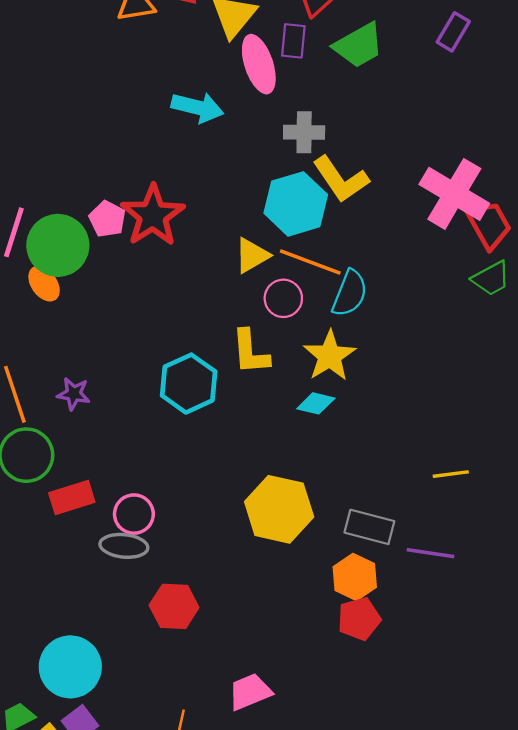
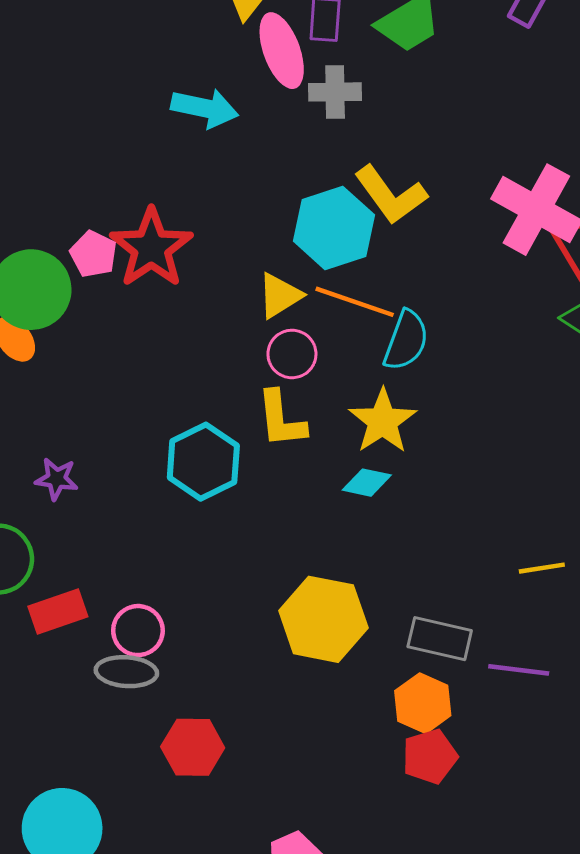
gray cross: (304, 132) -> (335, 92), moved
pink circle: (283, 298) -> (292, 354), moved

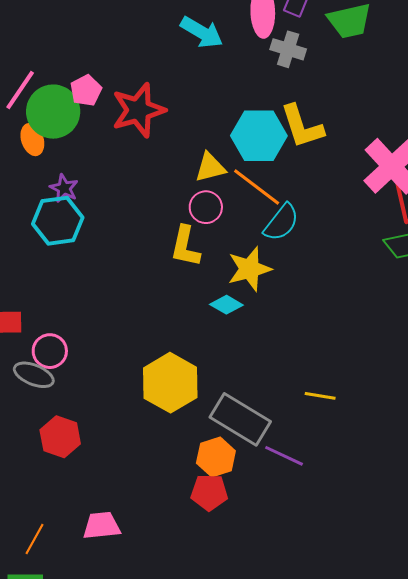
pink pentagon: (93, 254) -> (86, 90), moved
cyan hexagon: (203, 462) -> (58, 221), moved
purple star: (57, 479) -> (64, 188), moved
gray rectangle: (440, 639) -> (240, 419), size x1.4

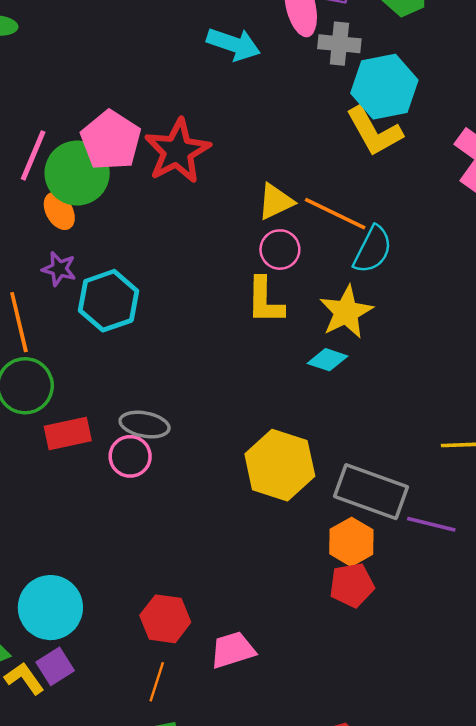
pink pentagon: (86, 90) -> (111, 140), size x1.6
cyan hexagon: (259, 136) -> (384, 87), moved
purple star: (64, 188) -> (59, 269), moved
gray ellipse: (34, 375) -> (145, 425), moved
red hexagon: (60, 437) -> (165, 619), moved

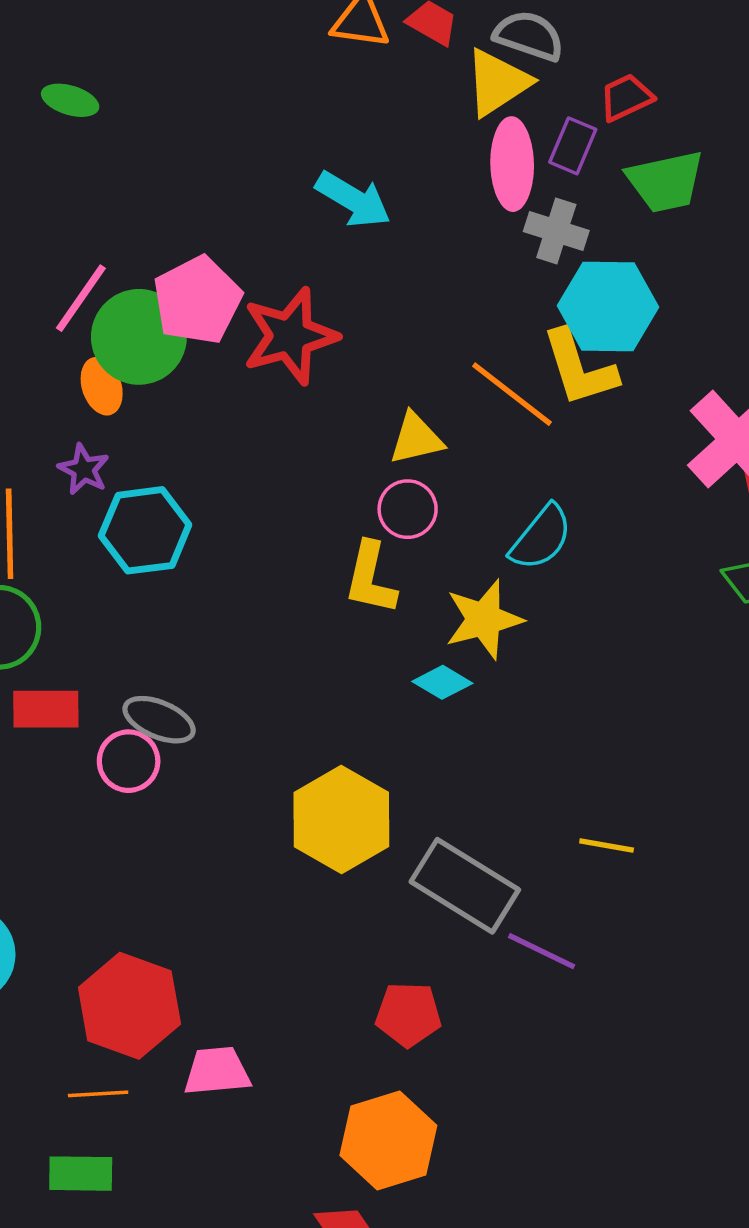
cyan arrow: (233, 44) -> (353, 200), moved
orange line: (335, 214) -> (512, 394), moved
orange hexagon: (351, 542) -> (388, 1140), moved, size x1.4
red hexagon: (165, 619) -> (129, 1006), size x1.4
orange line: (157, 682) -> (98, 1094), turned 57

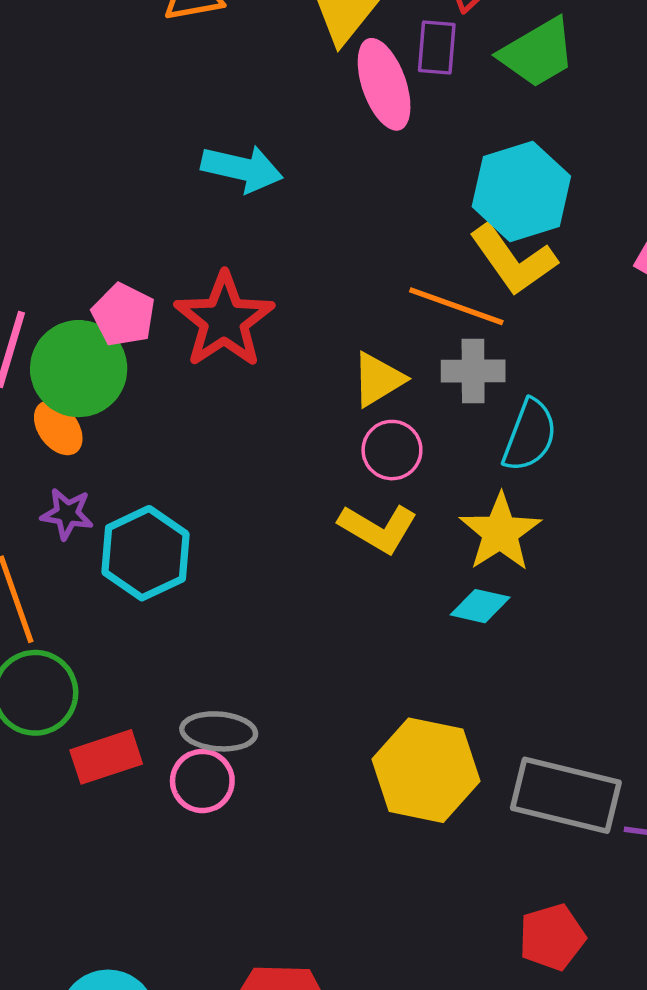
gray cross: (556, 231) -> (473, 371), moved
pink pentagon: (197, 300) -> (123, 315), size x0.7
yellow L-shape: (370, 578) -> (378, 528), turned -54

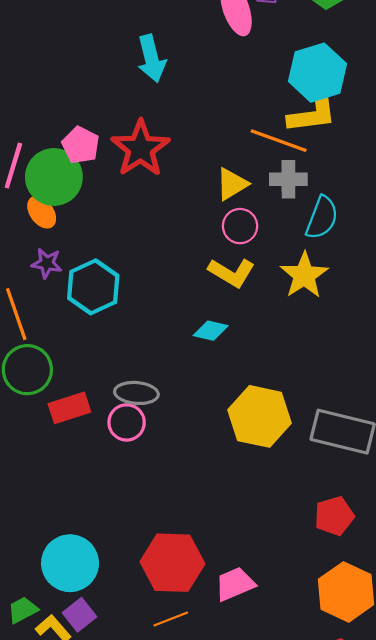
cyan arrow: (242, 169) -> (151, 58), turned 63
yellow L-shape: (513, 260) -> (312, 113), turned -62
cyan diamond: (480, 606) -> (211, 331), moved

